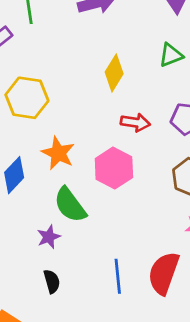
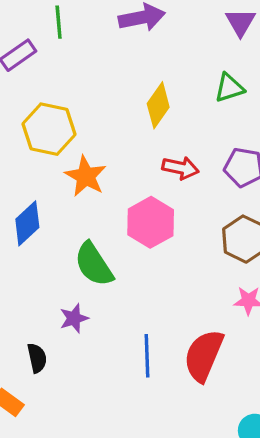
orange star: (58, 153) -> (86, 176), moved
purple star: (49, 237) -> (74, 318), moved
black semicircle: (52, 281) -> (37, 358), moved

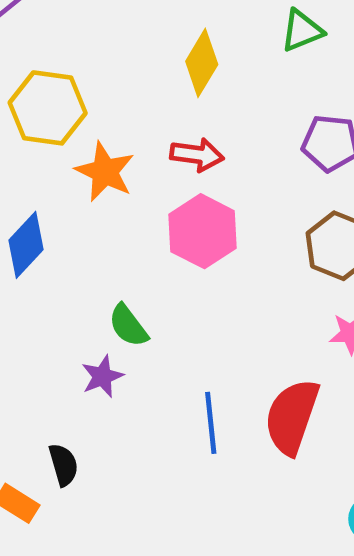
red arrow: (180, 168) -> (197, 155), moved
green semicircle: (94, 264) -> (128, 326), moved, size x0.7
black semicircle: (37, 358) -> (63, 465), moved

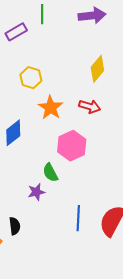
yellow hexagon: (48, 108) -> (31, 78), size x0.7
pink hexagon: (203, 231) -> (72, 146), moved

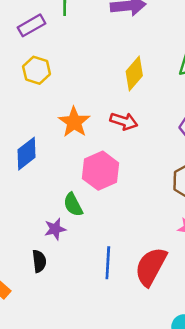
yellow hexagon: (31, 78) -> (37, 70), moved
black semicircle: (15, 226) -> (39, 261), moved

